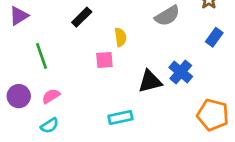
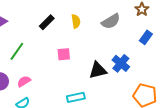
yellow semicircle: (120, 37) -> (76, 21), moved
green line: (41, 56) -> (17, 51), turned 54

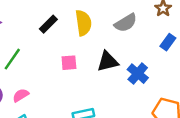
yellow semicircle: (76, 21) -> (83, 23), size x1.5
black triangle: (98, 70) -> (108, 61), moved

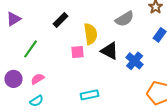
yellow semicircle: (83, 23) -> (91, 34), moved
black triangle: (108, 61) -> (110, 51), turned 42

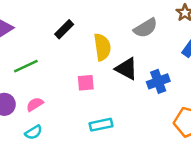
green line: (31, 49) -> (26, 66), turned 30
pink square: (78, 52) -> (86, 83), moved
blue cross: (135, 61) -> (158, 81), turned 30

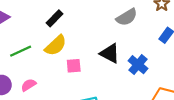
yellow semicircle: (102, 47) -> (56, 45), moved, turned 55
blue cross: (158, 81) -> (138, 65), turned -30

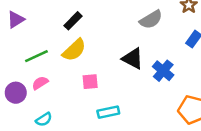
pink square: (74, 66) -> (90, 82), moved
pink semicircle: (29, 85) -> (40, 83), moved

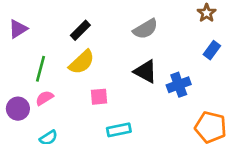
gray semicircle: (151, 20) -> (145, 29), moved
green line: (36, 56) -> (40, 69), turned -50
blue cross: (163, 71) -> (179, 85), turned 30

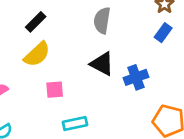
gray semicircle: (145, 29) -> (102, 20), turned 130
blue rectangle: (212, 50) -> (163, 33), moved

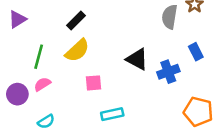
gray semicircle: (102, 20) -> (170, 17), moved
blue rectangle: (163, 33) -> (196, 52), moved, turned -63

